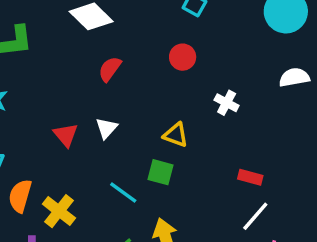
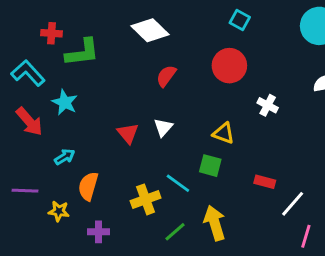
red circle: (183, 57) -> (229, 66), size x1.5
red rectangle: (250, 177) -> (265, 182), moved
yellow cross: (59, 211) -> (146, 199), moved, turned 32

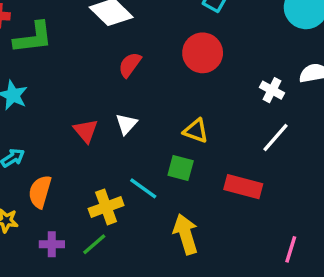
white cross: (268, 105) -> (272, 90), moved
red rectangle: (265, 182) -> (243, 187), size x1.5
white line: (293, 204) -> (275, 138), moved
green line: (175, 232) -> (94, 244), moved

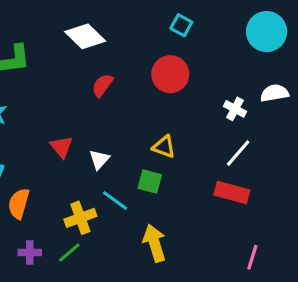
white triangle: (126, 124) -> (99, 159), moved
red rectangle: (243, 187) -> (232, 193), moved

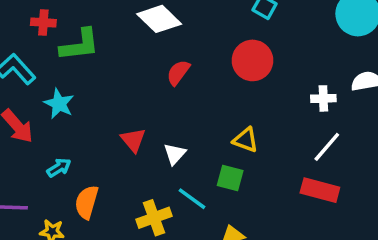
white cross: (235, 109) -> (323, 98), turned -30

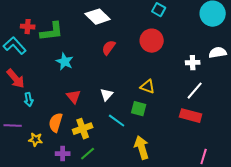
red cross: (43, 22) -> (28, 27), moved
cyan star: (59, 104) -> (65, 62), moved
red triangle: (133, 140) -> (74, 97), moved
cyan arrow: (59, 168) -> (29, 100), moved, turned 112
yellow cross: (154, 218) -> (83, 129), moved

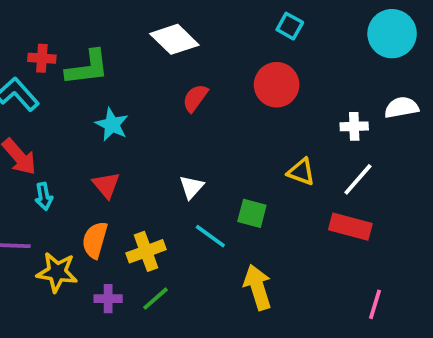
yellow triangle: (148, 87) -> (301, 172), moved
red triangle: (74, 97) -> (106, 185), moved
yellow star: (36, 140) -> (57, 272), size x1.5

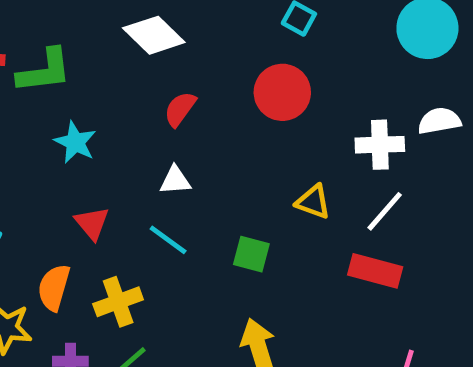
white cross: (354, 126) -> (380, 145), size x1.4
red triangle: (106, 185) -> (92, 223), moved
white triangle: (191, 187) -> (175, 180), moved, turned 44
cyan line: (210, 236) -> (168, 240), moved

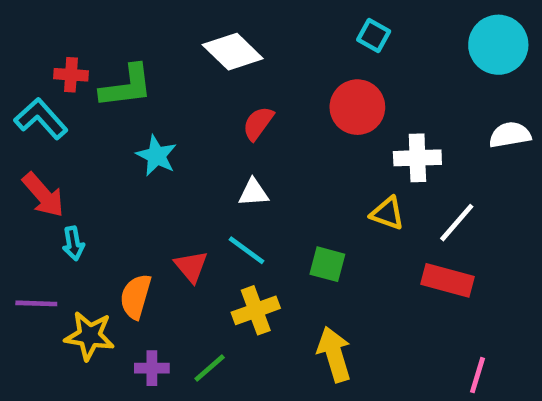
white cross: (380, 145) -> (417, 158), moved
red triangle: (92, 223) -> (191, 266), moved
yellow cross: (118, 302) -> (256, 310), moved

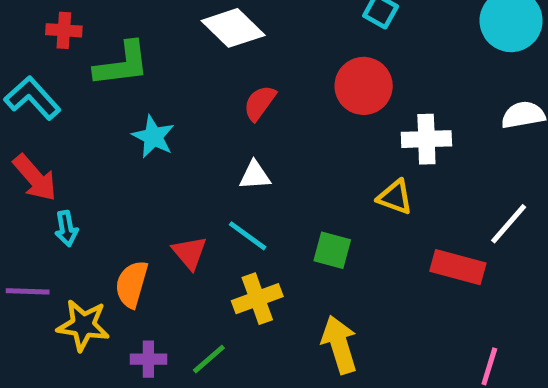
red cross: (71, 75) -> (64, 30), moved
white line: (457, 223) -> (509, 224), moved

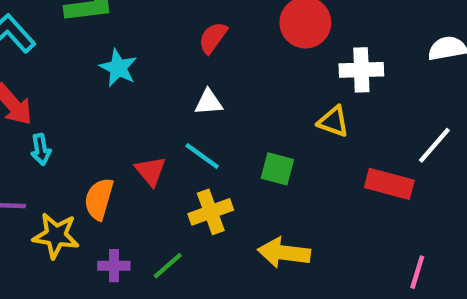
yellow arrow: (339, 345) -> (284, 253), turned -66

